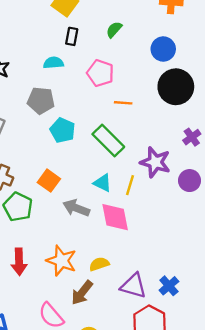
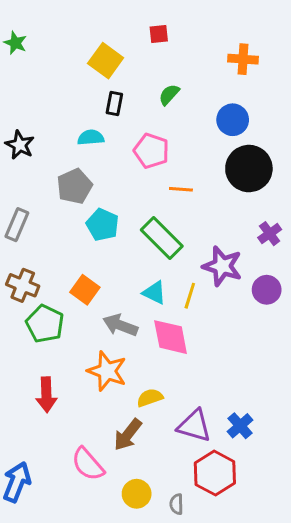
gray pentagon: (41, 100) -> (74, 186), turned -30
orange star: (61, 261) -> (107, 371), moved

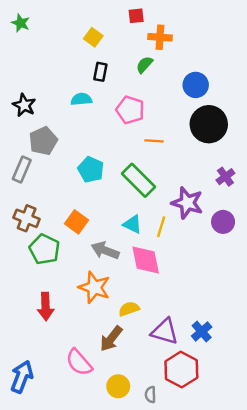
orange cross: (243, 59) -> (160, 37), moved
yellow square: (106, 61) -> (93, 37), size x0.7
gray pentagon: (74, 186) -> (43, 141), moved

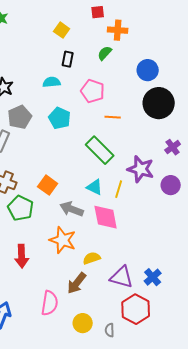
cyan pentagon: (91, 169) -> (60, 118), moved
pink semicircle: (79, 362) -> (50, 303), turned -130

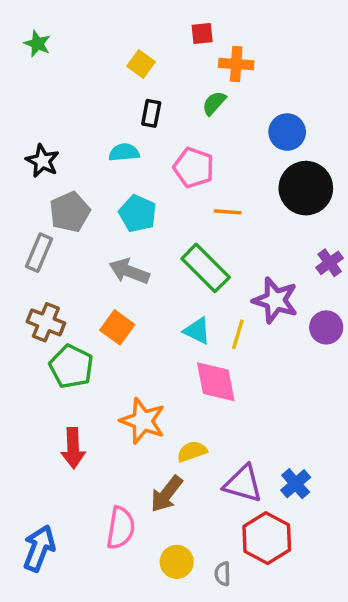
gray arrow: (72, 209) -> (129, 271), moved

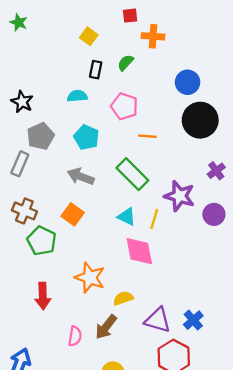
green semicircle: (214, 103) -> (125, 63), moved
pink semicircle: (121, 528) -> (75, 336), moved, size x0.7

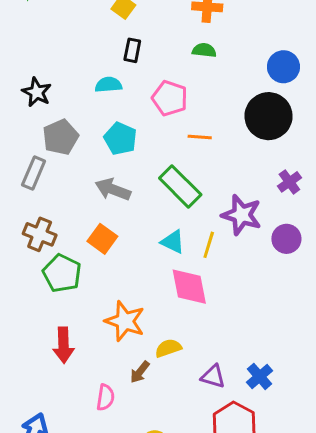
green semicircle: (125, 63) -> (204, 50), moved, turned 54
blue circle: (188, 82) -> (283, 67), moved
purple triangle: (158, 320) -> (213, 376), size x0.7
brown arrow: (106, 327) -> (140, 372), moved, size x0.7

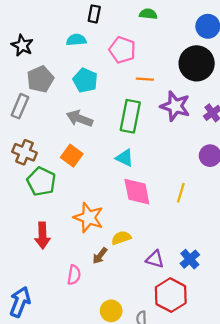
green rectangle: (180, 186) -> (130, 116), turned 56
purple star: (242, 215) -> (175, 106), moved
yellow line: (209, 245) -> (181, 193), moved

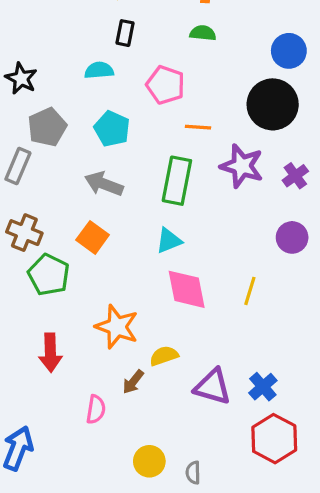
cyan triangle: (125, 158) -> (169, 241), turned -48
purple triangle: (155, 259) -> (213, 387), size x1.4
red hexagon: (171, 295) -> (274, 439), moved

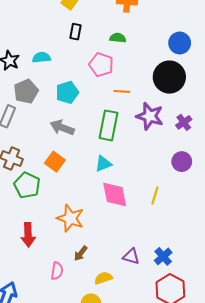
green semicircle: (203, 33) -> (118, 38), moved
cyan semicircle: (99, 70) -> (41, 57), moved
cyan pentagon: (112, 129) -> (67, 92), turned 30
yellow semicircle: (164, 356) -> (103, 278), moved
purple triangle: (213, 387) -> (131, 256), size x0.7

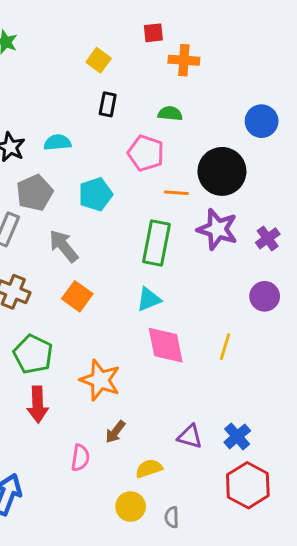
black circle: (169, 77) -> (222, 171), moved
gray arrow: (62, 128) -> (64, 246), moved, turned 30
green pentagon: (27, 185) -> (33, 354), moved

